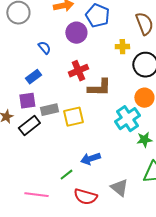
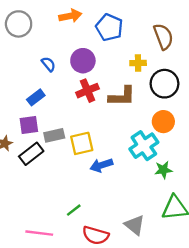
purple circle: (76, 33) -> (83, 61), moved
brown L-shape: (99, 88) -> (122, 96), moved
blue arrow: (90, 159) -> (101, 165), moved

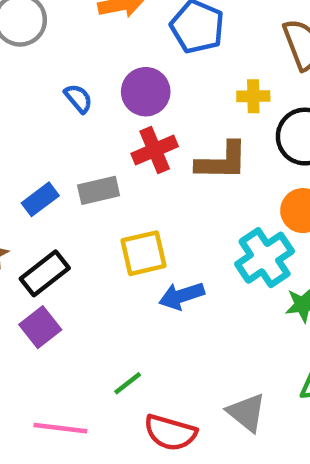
blue rectangle: (36, 97) -> (40, 199), moved
purple square: (29, 125) -> (40, 327), moved, turned -30
gray rectangle: (54, 135) -> (99, 190), moved

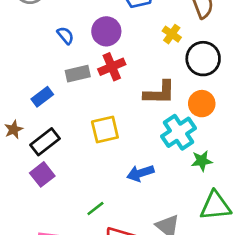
yellow cross: (253, 96) -> (172, 34), turned 36
brown L-shape: (222, 161) -> (159, 93), moved
gray rectangle: (99, 190) -> (78, 74), moved
blue arrow: (182, 296) -> (140, 173), moved

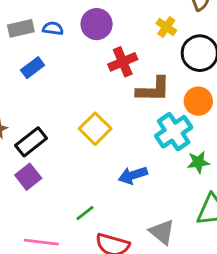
blue semicircle: (65, 35) -> (53, 28), turned -42
red cross: (112, 67) -> (123, 62), moved
gray rectangle: (78, 74) -> (21, 28), moved
blue rectangle: (42, 97) -> (33, 68), moved
yellow square: (105, 129) -> (95, 129), turned -32

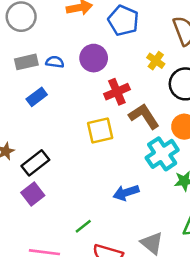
brown L-shape: (153, 89) -> (144, 116), turned -124
yellow square: (95, 129) -> (100, 131), moved, turned 32

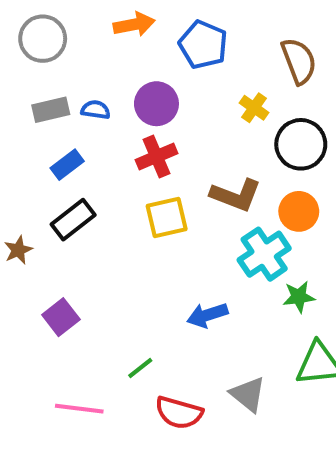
red cross: (117, 92) -> (156, 157), moved
brown L-shape: (144, 116) -> (236, 195), turned 144
black rectangle: (35, 163) -> (73, 220), moved

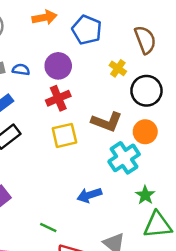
green star: (299, 297) -> (145, 195), moved, turned -30
green line: (140, 368) -> (48, 227), turned 63

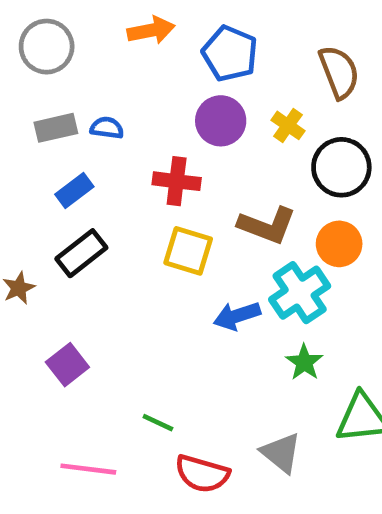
purple circle: (58, 66) -> (221, 121), moved
red cross: (58, 98) -> (177, 181), turned 30
yellow square: (64, 135) -> (188, 251), turned 30
blue arrow: (89, 195) -> (237, 316), moved
green star: (145, 195) -> (304, 362), moved

